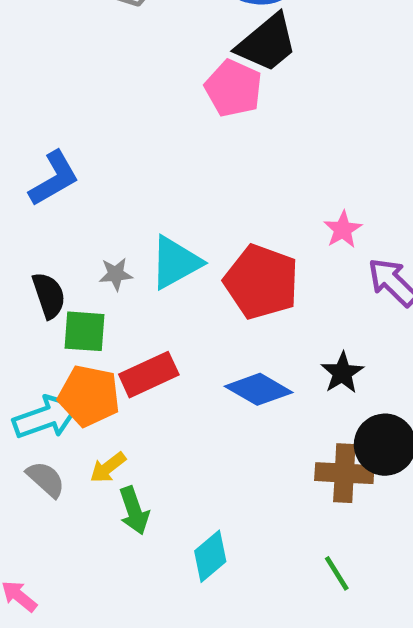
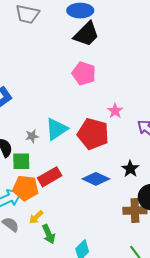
pink pentagon: (233, 88) -> (84, 73), moved
pink star: (343, 230) -> (115, 111), moved

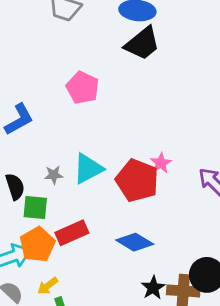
pink pentagon: (84, 73) -> (83, 88), moved
pink star: (115, 111) -> (161, 163), moved
black star: (130, 169) -> (153, 288), moved
orange pentagon: (26, 188) -> (37, 245), turned 30

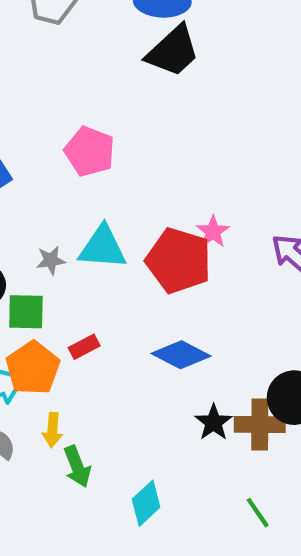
pink pentagon: (83, 88) -> (90, 151), moved
cyan triangle: (88, 169) -> (103, 247), turned 36
red rectangle: (72, 233) -> (84, 347), size x0.6
yellow arrow: (48, 286) -> (52, 430), turned -45

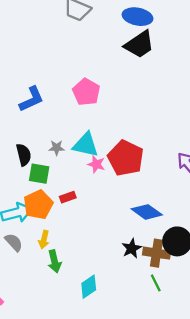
pink star: (213, 232) -> (96, 164), moved, turned -30
blue diamond: (181, 355) -> (147, 212), moved
green line: (258, 513) -> (156, 283), moved

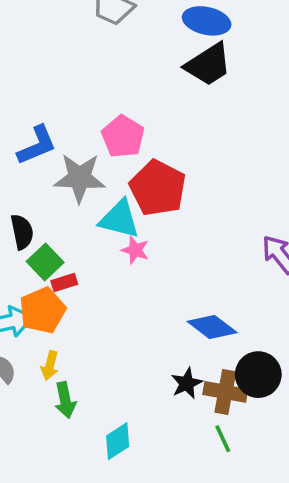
gray star: (57, 148) -> (80, 178), moved, size x2.0
red pentagon: (126, 158) -> (158, 188), moved
green square: (39, 174) -> (45, 262), turned 35
red rectangle: (68, 197) -> (64, 282), moved

